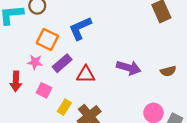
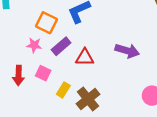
red arrow: (16, 81) -> (18, 75), moved

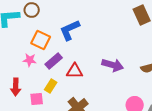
pink square: (43, 73) -> (37, 99), moved, turned -32
yellow rectangle: (63, 90) -> (51, 86), moved

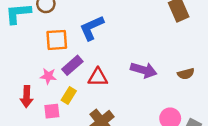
orange square: (41, 40) -> (57, 40), turned -30
pink star: (30, 60) -> (48, 76), moved

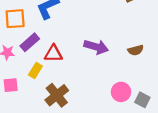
yellow rectangle: (69, 95) -> (35, 71), moved

